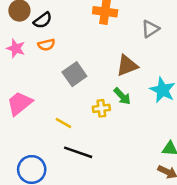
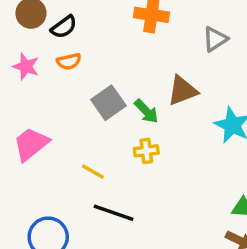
green arrow: (122, 96) -> (146, 111), moved

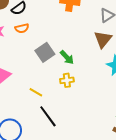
brown triangle: (182, 91) -> (103, 39), moved, turned -30
black line: (114, 213) -> (48, 116), turned 35

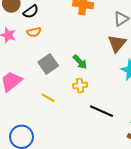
gray square: (45, 52) -> (48, 64), moved
black line: (48, 116) -> (102, 111), moved, turned -30

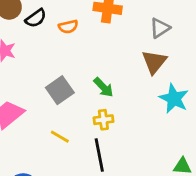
orange semicircle: (34, 32) -> (68, 27), moved
black line: (102, 111) -> (99, 155), moved, turned 55

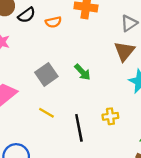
yellow cross: (103, 120) -> (110, 116), moved

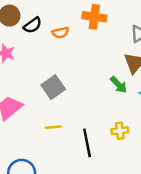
green arrow: (82, 72) -> (119, 85), moved
yellow line: (46, 113) -> (53, 127), turned -35

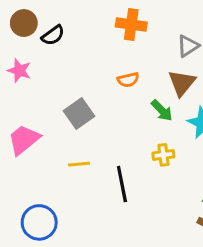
orange semicircle: (60, 33) -> (128, 80), moved
yellow cross: (120, 131) -> (163, 155), moved

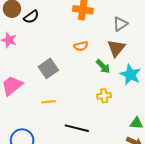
black line: (122, 184) -> (77, 128), moved, turned -65

